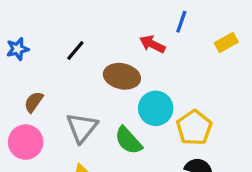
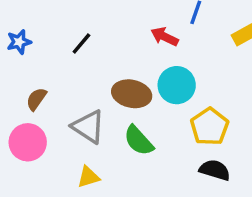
brown ellipse: (122, 76) -> (132, 94), moved
cyan circle: (156, 108) -> (177, 85), moved
gray triangle: (82, 128) -> (88, 127), turned -36

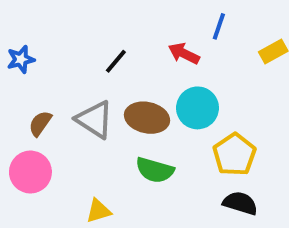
black line: (81, 44) -> (116, 61), moved
gray triangle: (88, 127) -> (95, 120), moved
green semicircle: (139, 141) -> (155, 170), turned -32

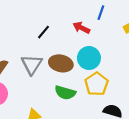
gray triangle: (95, 120) -> (32, 64), turned 30
yellow pentagon: (234, 155) -> (97, 84), moved

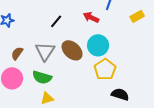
brown ellipse: (61, 63) -> (72, 50), turned 30
green semicircle: (65, 93) -> (42, 77), moved

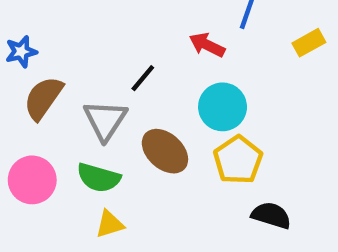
black line: (56, 21) -> (143, 78), moved
brown ellipse: (72, 50) -> (165, 151), moved
brown semicircle: (17, 53) -> (43, 98), moved, size x1.5

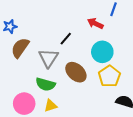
pink circle: (32, 180) -> (24, 104), moved

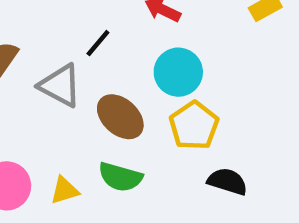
gray triangle: (49, 58) -> (60, 85), turned -35
green semicircle: (45, 84) -> (120, 177), moved

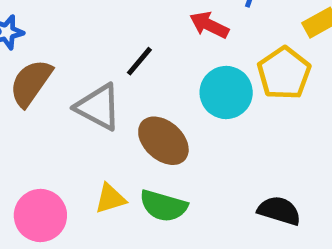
yellow pentagon: (194, 126) -> (284, 73), moved
yellow triangle: (65, 190) -> (110, 199), moved

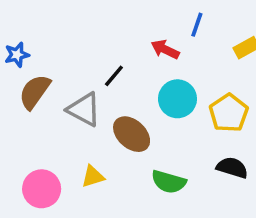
yellow pentagon: (284, 73) -> (229, 113), moved
green semicircle: (163, 206) -> (169, 182), moved
black semicircle: (279, 211) -> (232, 168), moved

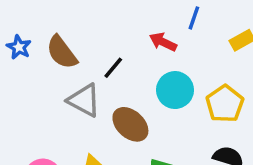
blue star: (17, 55) -> (19, 47), turned -30
brown semicircle: (35, 92) -> (62, 52), moved, turned -72

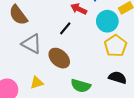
black line: (113, 68) -> (65, 28), moved
cyan circle: (175, 90) -> (107, 21), moved

